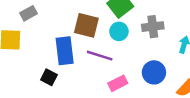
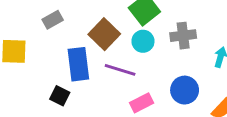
gray rectangle: (28, 13) -> (53, 20), moved
brown square: (86, 25) -> (104, 34), turned 30

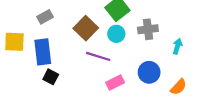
blue rectangle: (78, 64) -> (43, 52), moved

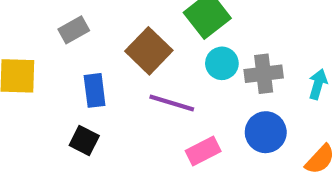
gray cross: (148, 29) -> (264, 74), moved
cyan circle: (116, 34) -> (222, 63), moved
blue rectangle: (43, 52) -> (95, 90), moved, size x0.7

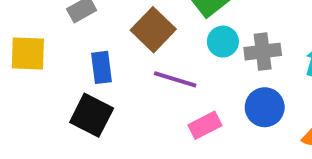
black square: (84, 141) -> (92, 115), size x1.5

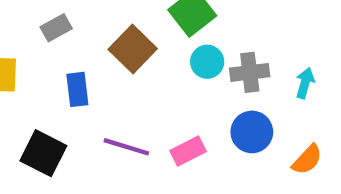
purple line: (175, 79) -> (126, 147), moved
black square: (92, 115) -> (43, 153), moved

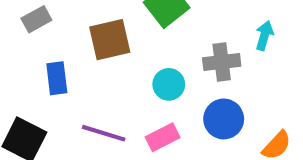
brown square: (133, 49) -> (110, 40), turned 33
cyan circle: (207, 62) -> (169, 84), moved
cyan arrow: (305, 83) -> (264, 36), moved

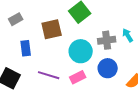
cyan arrow: (264, 36) -> (128, 35), moved, turned -48
cyan circle: (169, 84) -> (81, 51), size x1.5

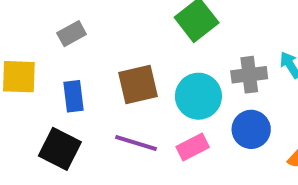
brown square: (52, 29) -> (138, 84), moved
blue rectangle: (26, 48) -> (74, 96), moved

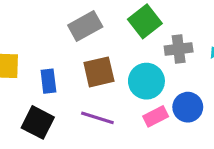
gray rectangle: (72, 34) -> (85, 26), moved, size x1.5
gray cross: (249, 75) -> (179, 49), moved
pink rectangle: (193, 147) -> (156, 116), moved

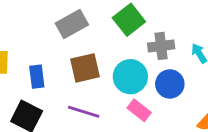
blue circle: (188, 107) -> (170, 84), moved
pink rectangle: (156, 116) -> (139, 110), turned 65

